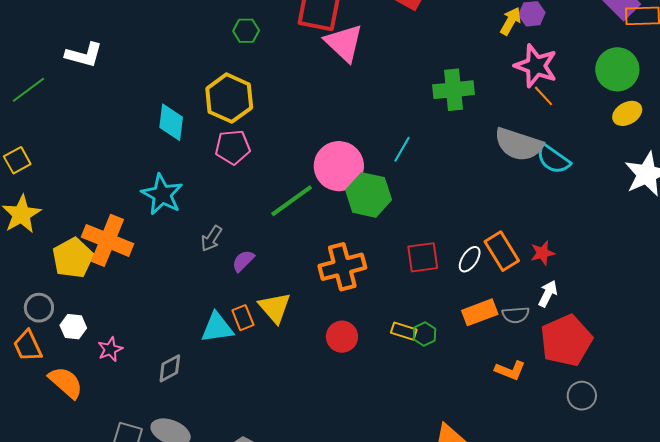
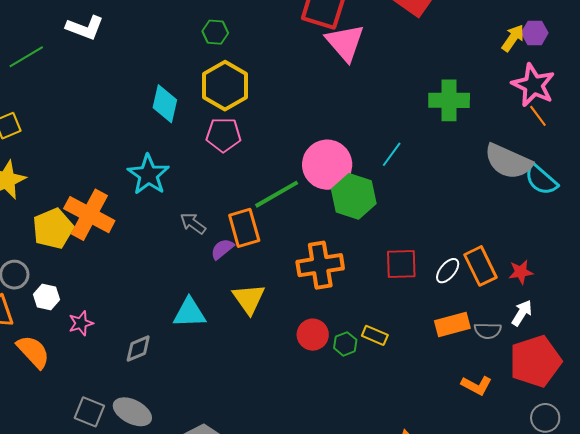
green hexagon: (246, 31) -> (215, 32), moved
gray arrow: (211, 238) -> (193, 223), turned 88
orange rectangle: (243, 318) -> (244, 228), moved, size x1.5
green hexagon: (425, 334) -> (345, 344), moved

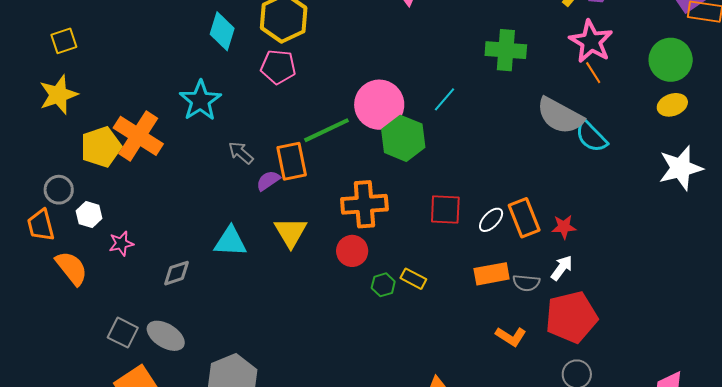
red circle: (313, 335) -> (352, 251), moved

